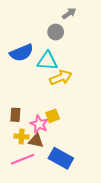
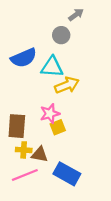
brown rectangle: (15, 115) -> (17, 126), size x1.5
pink star: (39, 124) -> (50, 114), moved, turned 30

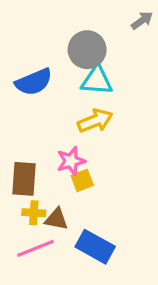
gray arrow: (76, 15) -> (142, 21), moved
gray circle: (61, 35) -> (87, 50), size x1.5
cyan triangle: (52, 67) -> (97, 80), moved

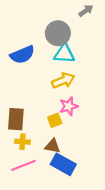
gray arrow: (142, 21) -> (86, 11), moved
pink star: (71, 161) -> (69, 106), moved
brown triangle: (56, 219) -> (52, 146), moved

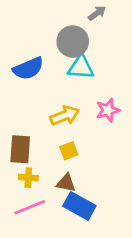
gray arrow: (86, 11) -> (97, 13), moved
yellow arrow: (63, 80) -> (65, 116), moved
pink star: (69, 106) -> (108, 110), moved

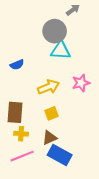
blue semicircle: (28, 68) -> (17, 65), moved, size x0.6
brown triangle: (66, 183) -> (50, 138), turned -35

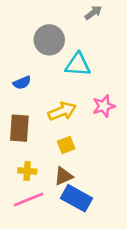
gray circle: (55, 31) -> (49, 40), moved
brown rectangle: (15, 112) -> (19, 128), moved

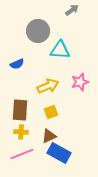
brown rectangle: (19, 128) -> (20, 110), moved

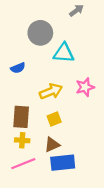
blue rectangle: (59, 153) -> (63, 163), turned -35

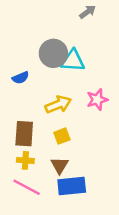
gray circle: (40, 33) -> (53, 53), moved
brown triangle: (52, 145) -> (60, 165), turned -35
pink line: (23, 164) -> (27, 187), turned 50

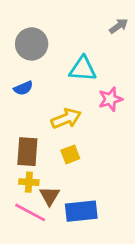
gray arrow: (87, 12) -> (119, 26), moved
gray circle: (53, 53) -> (32, 44), moved
pink star: (97, 100) -> (110, 99), moved
brown triangle: (60, 165) -> (50, 196), moved

